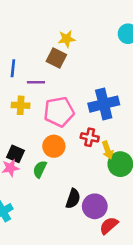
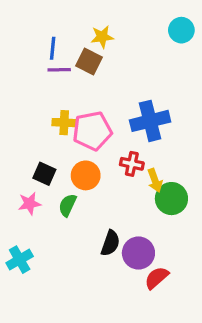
blue line: (13, 68) -> (53, 48), moved
purple line: (36, 82) -> (59, 70), moved
yellow cross: (21, 105) -> (64, 123), moved
black square: (15, 154) -> (44, 174), moved

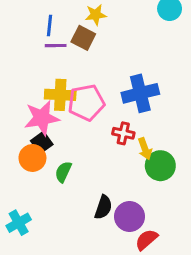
yellow cross: (64, 123) -> (60, 95), size x1.4
black square: (44, 174) -> (42, 143), turned 30
orange circle: (86, 175) -> (32, 158), moved
pink star: (30, 203) -> (42, 118), moved, size x1.6

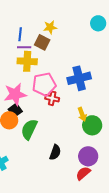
yellow cross: (60, 95) -> (27, 61), moved
red cross: (123, 133) -> (52, 98), moved
green semicircle: (63, 172) -> (29, 129), size x1.5
purple circle: (130, 216) -> (88, 156), moved

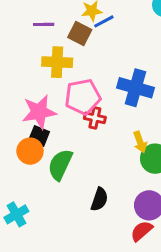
blue line: (20, 34) -> (104, 21), moved, turned 56
purple line: (24, 47) -> (44, 24), moved
blue cross: (79, 78) -> (136, 88), turned 30
black square: (15, 110) -> (39, 136), turned -32

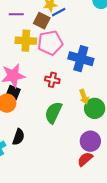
pink pentagon: (83, 97) -> (50, 43), moved
green semicircle: (60, 165) -> (53, 113), moved
black semicircle: (99, 199) -> (18, 137), moved

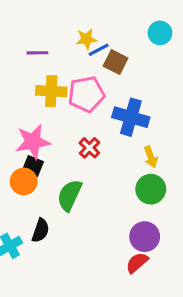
brown square: (42, 21) -> (116, 62), moved
red cross: (52, 80) -> (89, 148), turned 32
yellow arrow: (84, 97) -> (151, 157), moved
green semicircle: (53, 113) -> (70, 195), moved

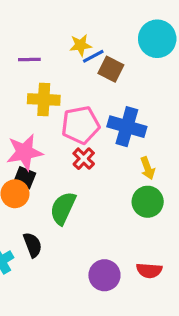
cyan circle: (160, 33) -> (157, 39), size x1.5
pink pentagon: (86, 94) -> (81, 125), moved
black semicircle: (40, 230) -> (33, 245), turned -40
purple circle: (145, 237) -> (104, 275), moved
red semicircle: (137, 263) -> (149, 270), moved, turned -135

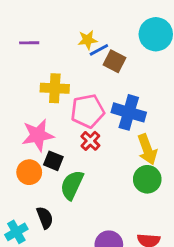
purple line: (29, 60) -> (29, 43), moved
yellow arrow: (148, 168) -> (147, 149), size x1.5
black square: (25, 178) -> (53, 161), moved

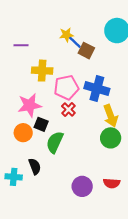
purple line: (29, 43) -> (21, 45), moved
blue line: (99, 50) -> (75, 42), turned 72
cyan cross: (16, 232) -> (14, 177), turned 35

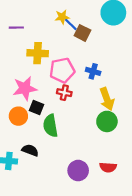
blue cross: (97, 88) -> (93, 71), size x0.6
red cross: (68, 110) -> (64, 93), turned -32
green semicircle: (55, 142) -> (50, 126), turned -35
black semicircle: (35, 166) -> (30, 150), turned -49

